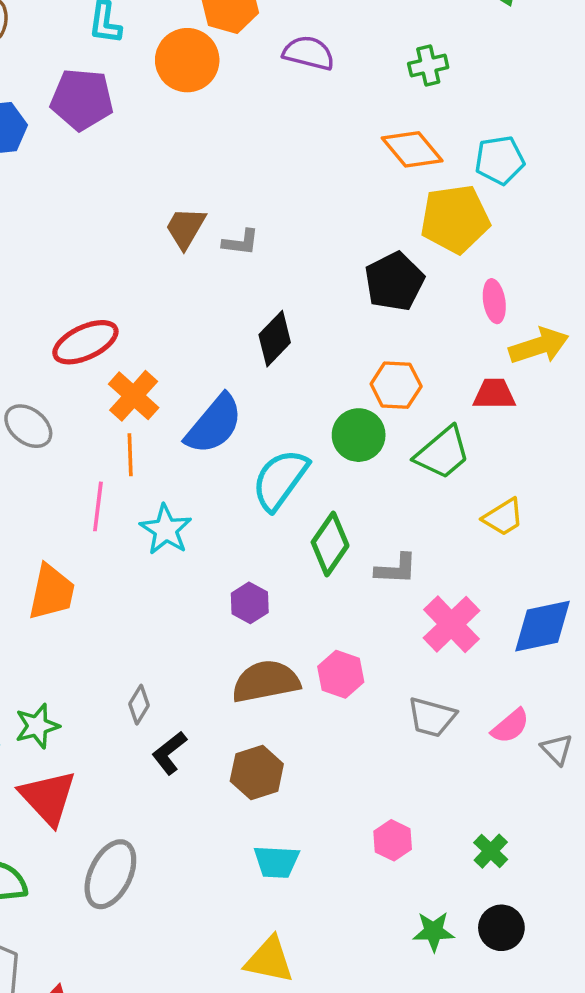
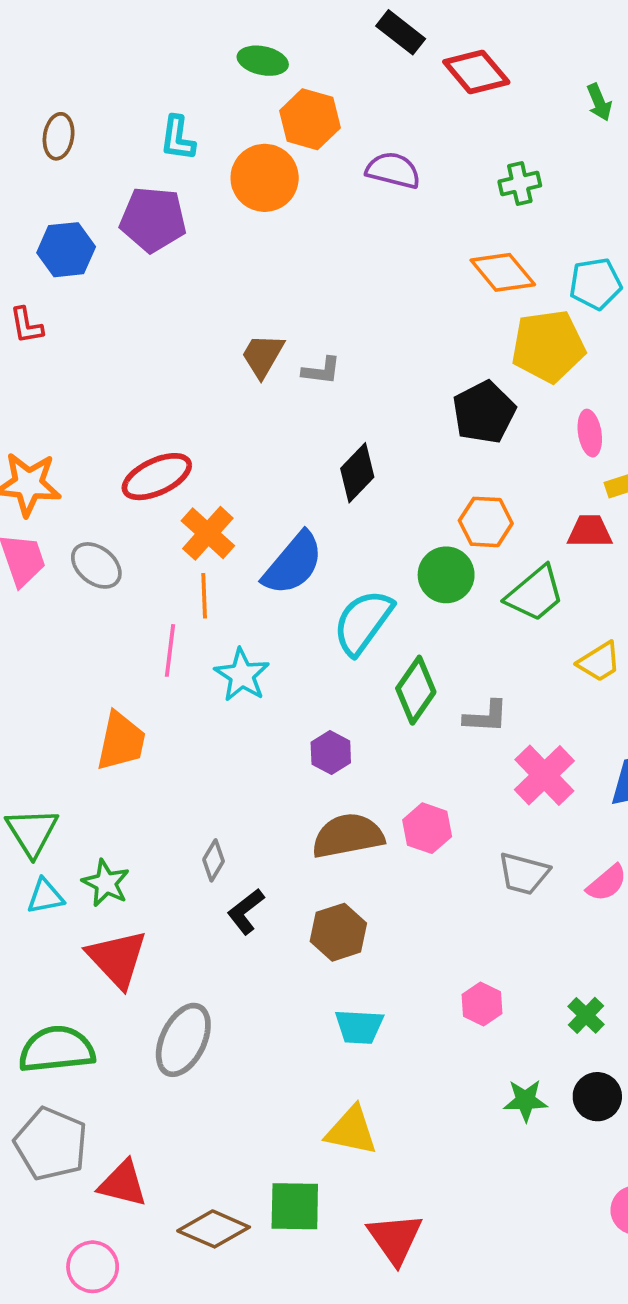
green star: (37, 726) -> (106, 883), turned -30

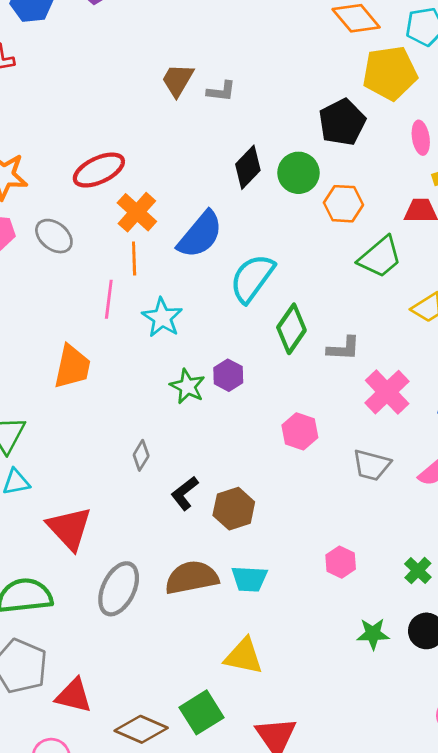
green circle: (446, 575) -> (298, 173), moved
brown semicircle: (348, 836) -> (192, 578), moved
green star: (106, 883) -> (187, 386), moved
black L-shape: (246, 911) -> (185, 493), moved
green square: (295, 1206) -> (202, 712), turned -33

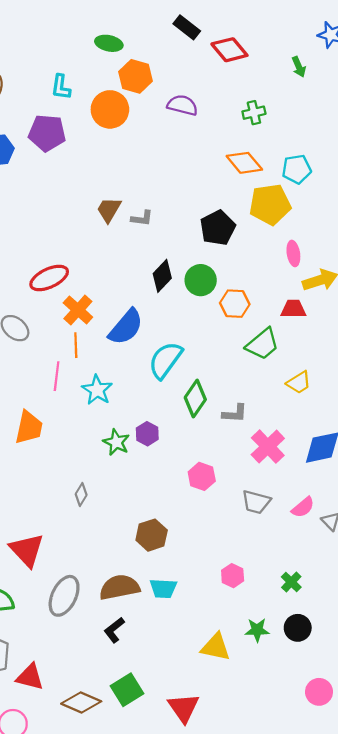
black pentagon: (342, 122) -> (218, 228), moved
black L-shape: (185, 493) -> (114, 630), moved
yellow triangle: (244, 656) -> (216, 647), moved

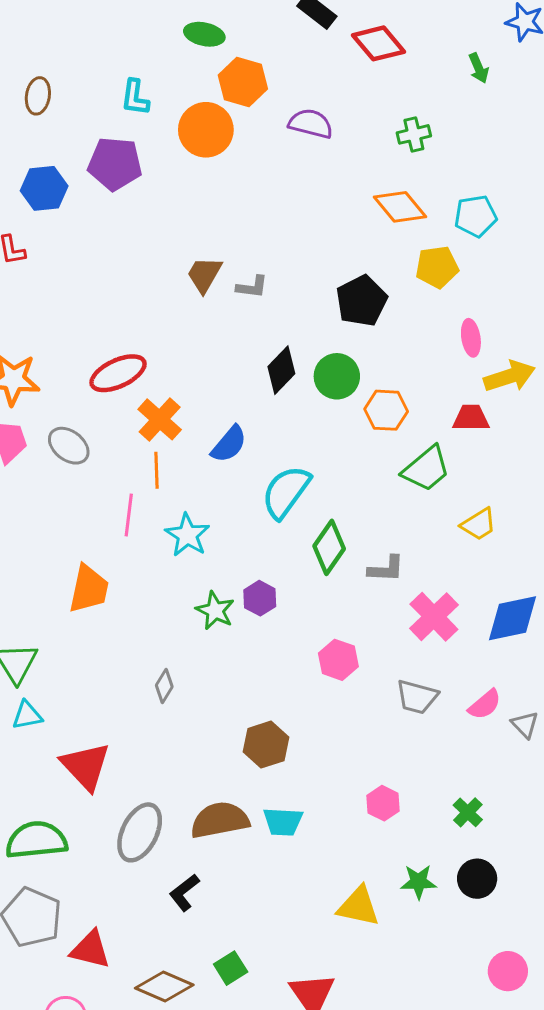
yellow pentagon: (270, 204) -> (437, 267), size x0.7
blue semicircle: (126, 327) -> (229, 444), size x0.7
black L-shape: (114, 630) -> (184, 893), moved
green square: (127, 690) -> (231, 968), size x0.7

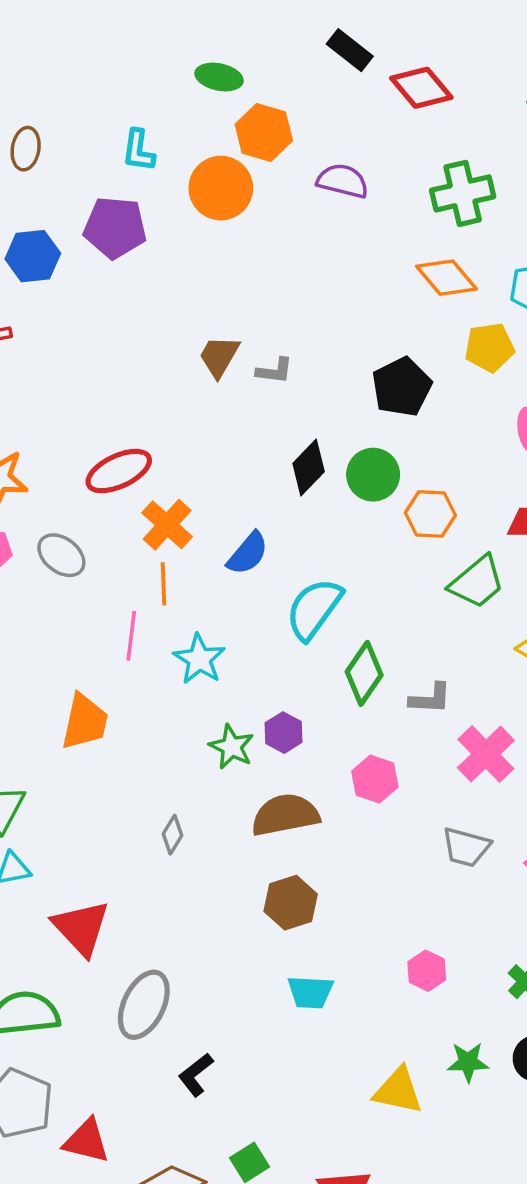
green cross: (414, 134) -> (463, 193), size x1.6
pink hexagon: (338, 660) -> (375, 779), moved
brown semicircle: (220, 820) -> (285, 815), moved

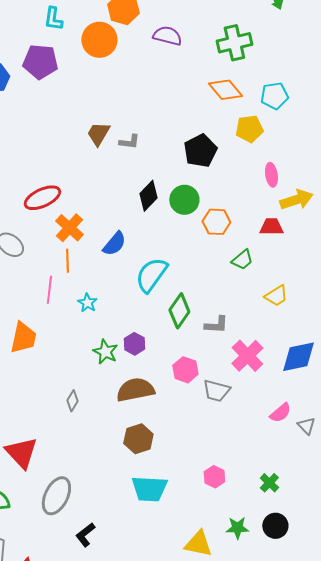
green trapezoid: (477, 582) -> (242, 260), size x0.7
cyan star: (199, 659) -> (87, 303), size x0.7
gray trapezoid: (466, 847) -> (216, 391), moved
cyan trapezoid: (310, 992) -> (149, 489), size x1.4

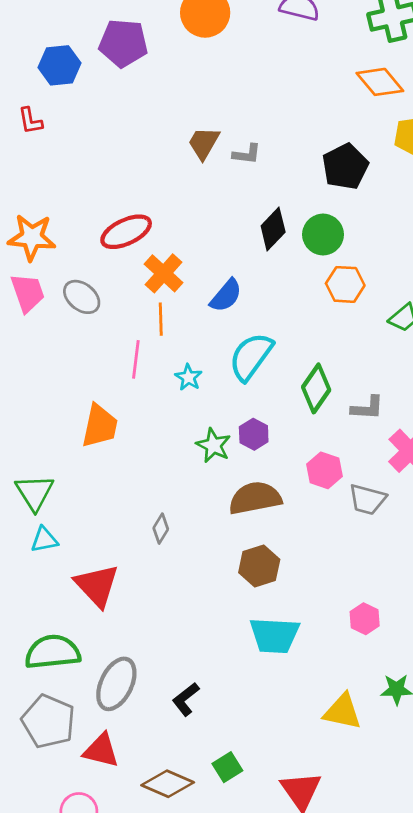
orange hexagon: (216, 222) -> (345, 284), moved
cyan semicircle: (151, 275) -> (251, 357), moved
gray diamond: (72, 401) -> (161, 529), moved
gray ellipse: (56, 496) -> (116, 684), moved

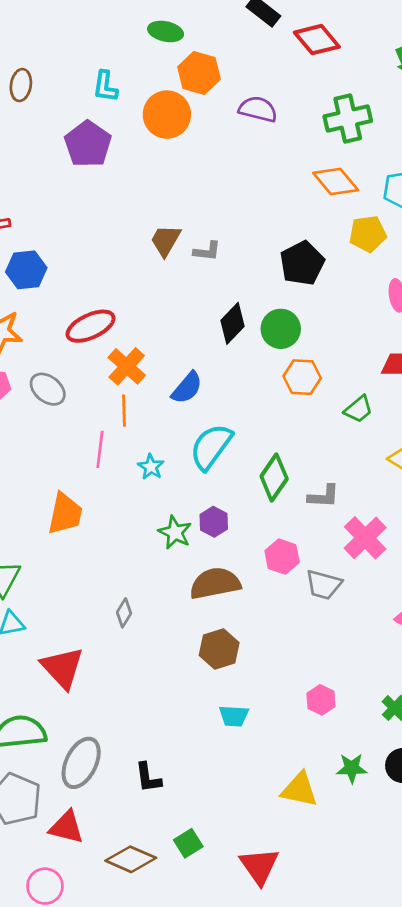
purple pentagon: (123, 43) -> (88, 144), turned 30
blue hexagon: (59, 65) -> (26, 270), moved
cyan trapezoid: (274, 635) -> (234, 716), size x0.6
black L-shape: (186, 699) -> (148, 778), turned -60

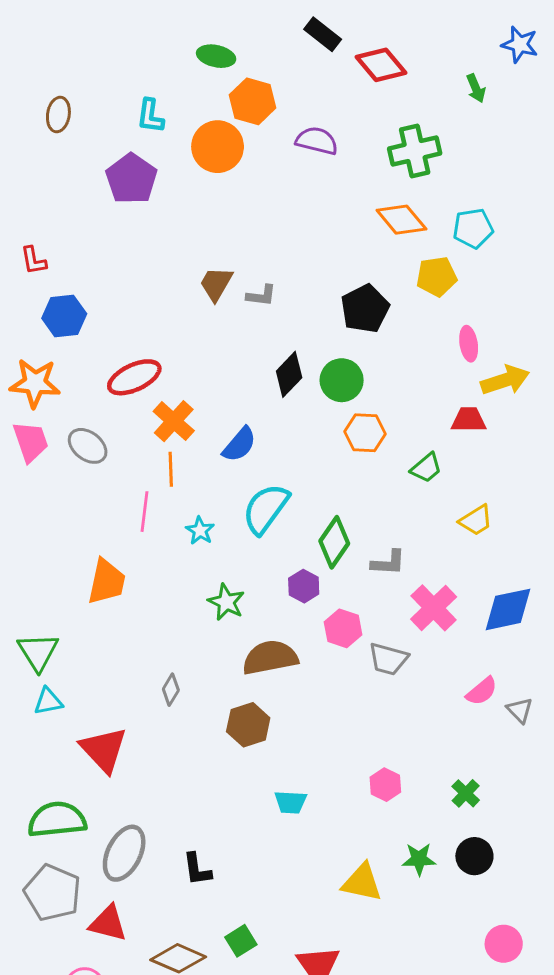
purple hexagon: (214, 522) -> (304, 586), moved
brown hexagon: (219, 649) -> (248, 725), moved

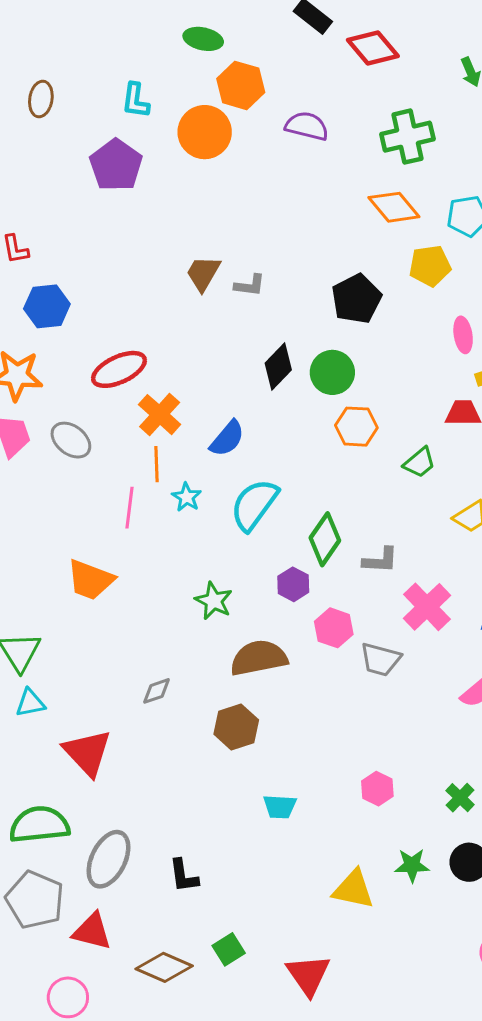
cyan star: (200, 531) -> (187, 497), moved
orange trapezoid: (107, 582) -> (90, 580), turned 99
gray diamond: (171, 690) -> (157, 691), turned 40

